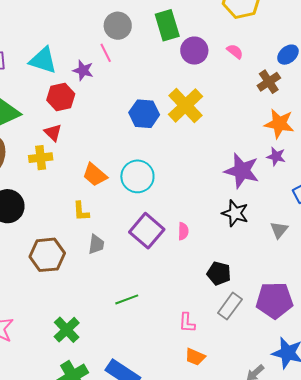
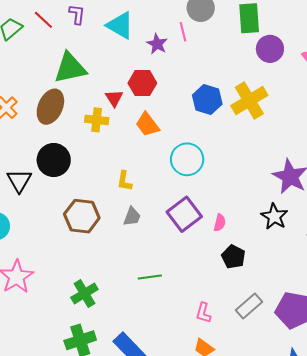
red hexagon: (61, 97) -> (142, 83), moved
orange trapezoid: (95, 175) -> (147, 124), moved
black pentagon: (219, 273) -> (233, 257), moved

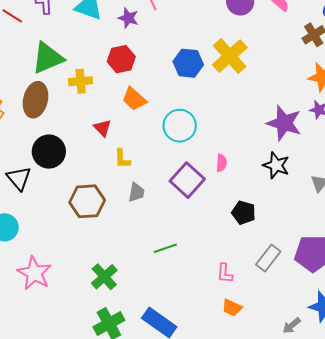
red triangle: (114, 98) -> (102, 128), moved
yellow cross: (97, 120) -> (81, 81), moved
pink semicircle: (220, 223) -> (221, 163), moved

